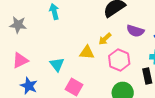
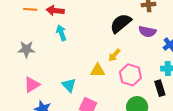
purple semicircle: (135, 31) -> (147, 32), moved

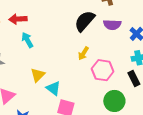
yellow triangle: (98, 70) -> (38, 75), moved, turned -35
cyan triangle: (69, 85) -> (53, 88), moved

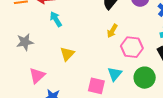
cyan triangle: (53, 88) -> (115, 74), moved, turned 35

